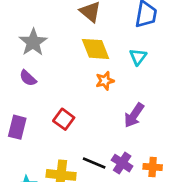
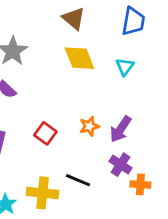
orange star: (105, 81) -> (89, 126), moved
purple cross: (122, 163) -> (121, 165), moved

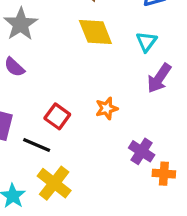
purple arrow: (121, 129) -> (159, 78), moved
black line: (78, 180) -> (37, 145), moved
yellow cross: (43, 193) -> (54, 183), turned 32

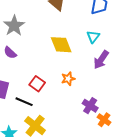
yellow diamond: (95, 32) -> (61, 45), moved
orange cross: (164, 174) -> (104, 120), turned 32

